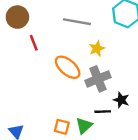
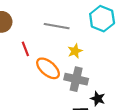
red line: (34, 43) -> (25, 49), moved
gray cross: (98, 79) -> (76, 79), turned 35

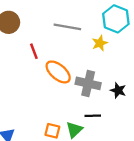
yellow star: (75, 51) -> (100, 43), moved
black star: (98, 99) -> (118, 90), moved

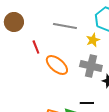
gray cross: (88, 83) -> (91, 66), moved

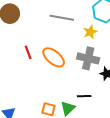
red line: (36, 47) -> (28, 52), moved

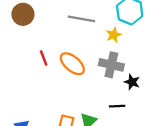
black line: (84, 96) -> (117, 106), moved

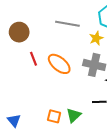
brown circle: (23, 14) -> (19, 32), moved

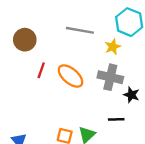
red line: (34, 59) -> (41, 70), turned 40

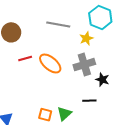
red line: (41, 70) -> (25, 59), turned 56
gray cross: (110, 77) -> (84, 65), turned -30

